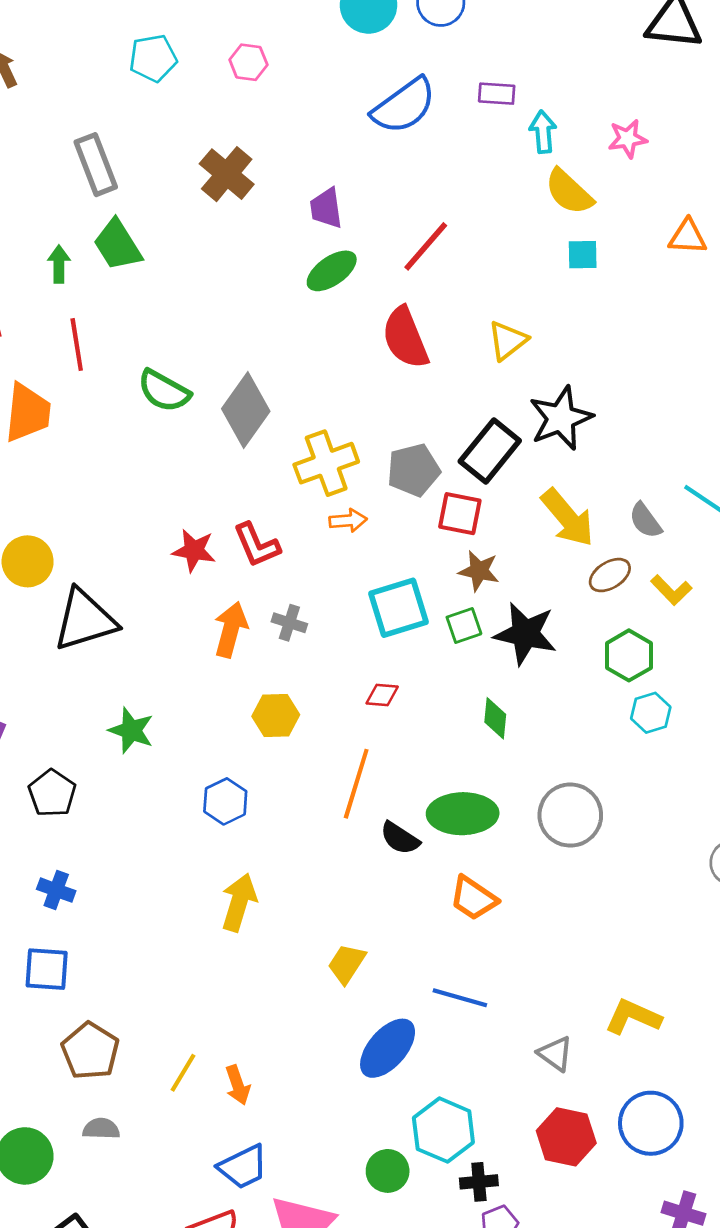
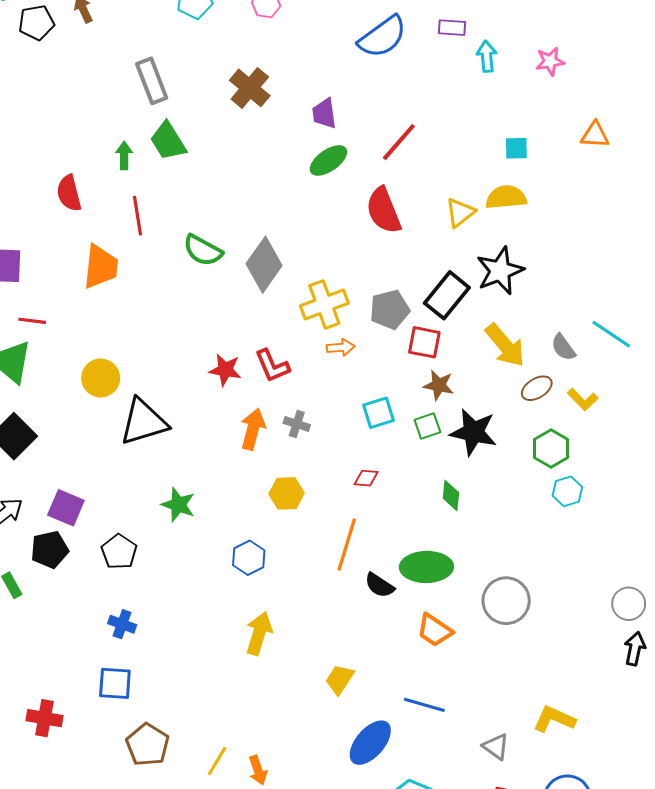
yellow semicircle: (569, 192) -> (506, 197), moved, turned 132
cyan square: (398, 608) -> (378, 413), size x0.7
gray circle: (570, 815) -> (506, 601), moved

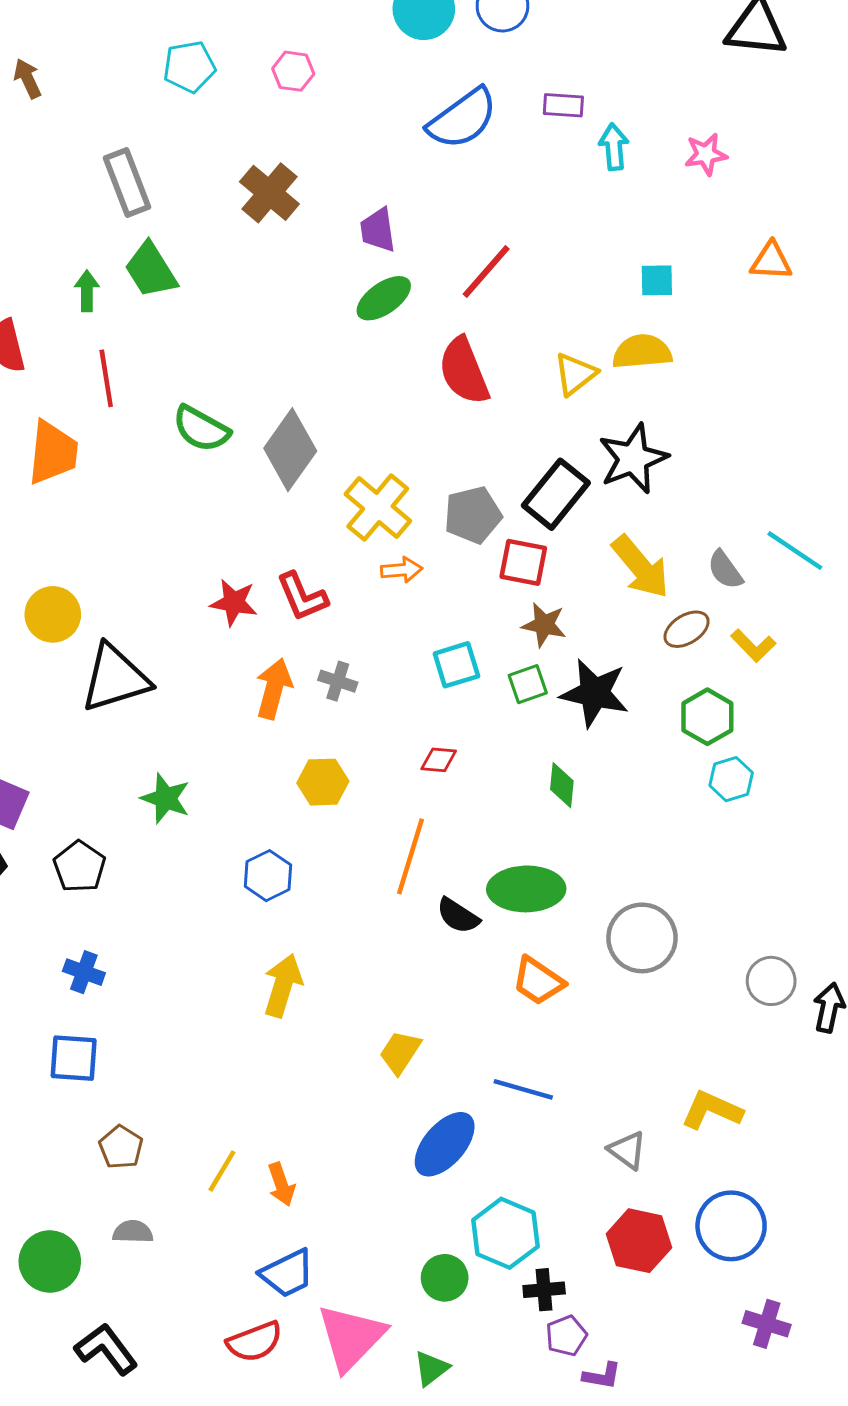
yellow cross: (324, 304) -> (378, 508), turned -30
gray circle: (629, 604) -> (771, 981), moved
brown pentagon: (148, 745) -> (121, 1147), size x0.7

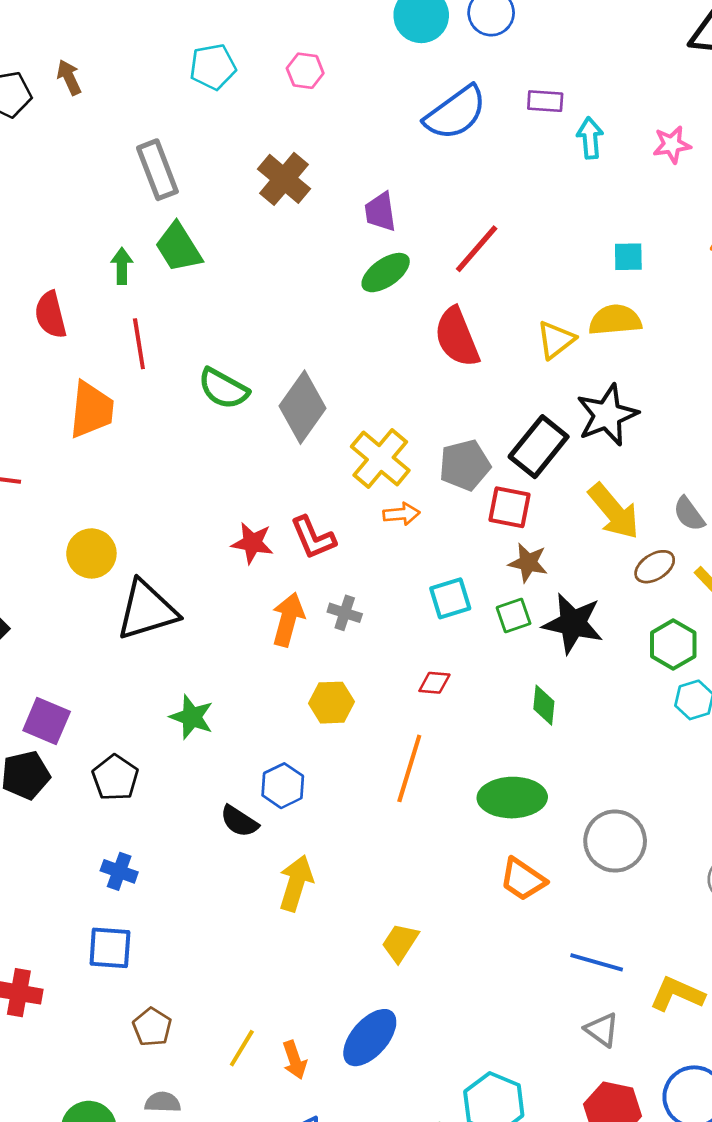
black semicircle: (458, 916) -> (239, 821), moved
blue line: (523, 1089) -> (597, 962), moved
blue ellipse: (445, 1144) -> (370, 1038), moved

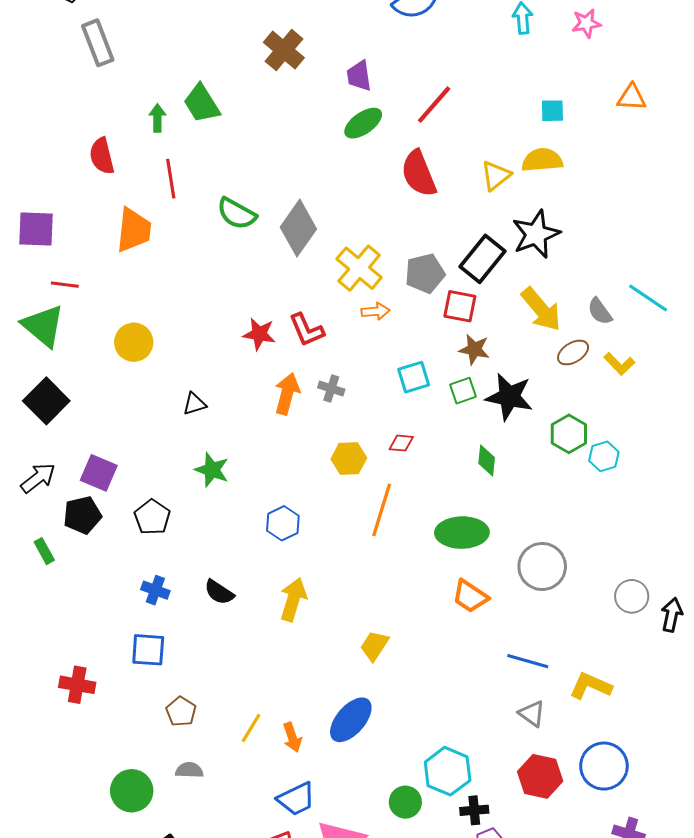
gray rectangle: (157, 170) -> (98, 43), moved
black triangle: (147, 610) -> (194, 404), moved, size x0.5
green hexagon: (673, 645) -> (569, 434), moved
yellow hexagon: (332, 703) -> (349, 458), moved
black semicircle: (239, 821) -> (219, 592), moved

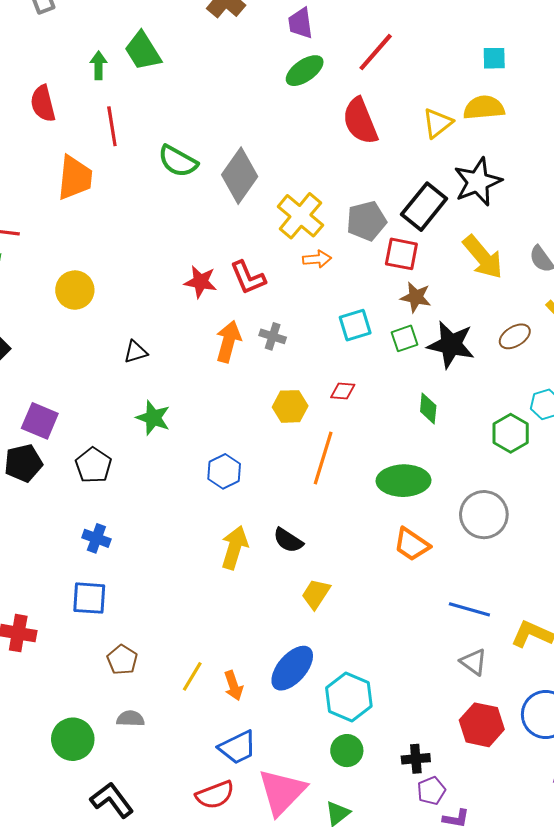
brown ellipse: (573, 353) -> (515, 336), moved
green hexagon: (569, 434) -> (511, 433), moved
black semicircle: (219, 592) -> (288, 540), moved
cyan hexagon: (448, 771) -> (349, 697), moved

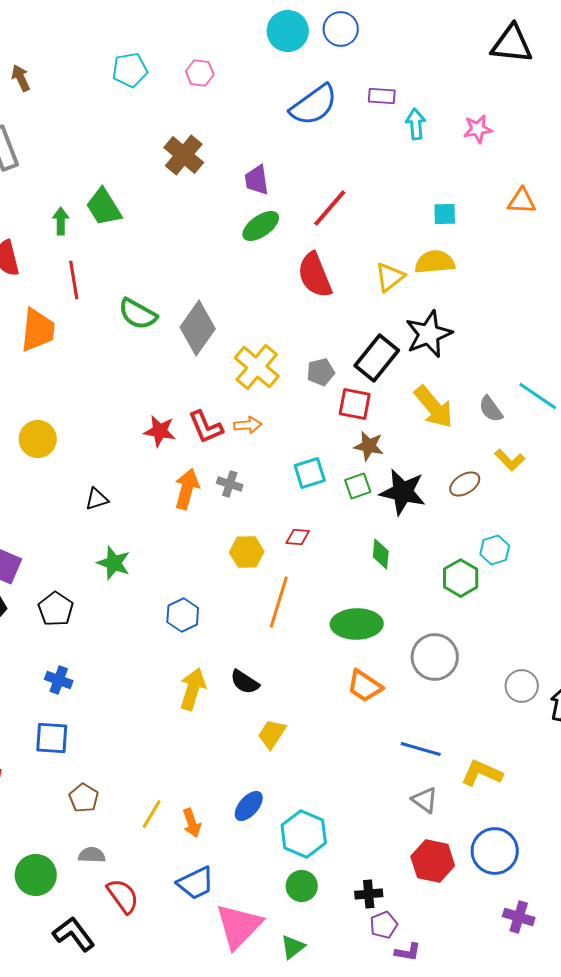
gray pentagon: (366, 221) -> (321, 372), size x0.7
orange arrow: (317, 259) -> (248, 425), moved
blue ellipse: (292, 668) -> (249, 806), size x0.7
red semicircle: (215, 795) -> (123, 896), moved, turned -105

